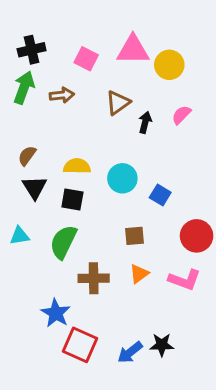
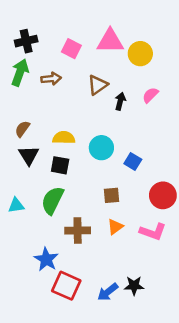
cyan triangle: (19, 236) -> (16, 205), moved

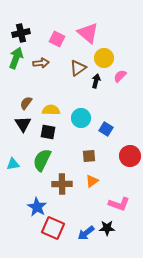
pink triangle: (110, 41) -> (88, 33), turned 40
yellow circle: (140, 54) -> (104, 58), moved
brown semicircle: (22, 129) -> (26, 103), moved
pink L-shape: (153, 232) -> (119, 204), moved

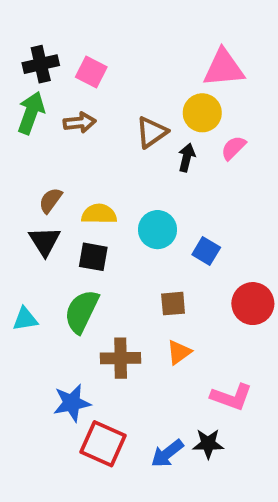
pink triangle: (88, 33) -> (224, 68), moved, turned -45
pink square: (57, 39) -> (91, 72), moved
blue star: (37, 207) -> (72, 403), turned 30

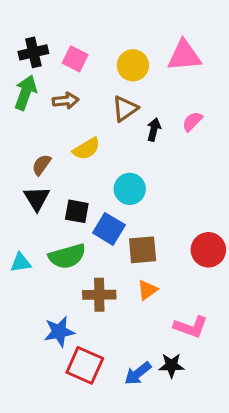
yellow circle: (202, 113) -> (133, 65), moved
yellow semicircle: (99, 214) -> (86, 149), moved, turned 148
blue square: (206, 251) -> (109, 229), moved, size x1.4
brown square: (173, 304) -> (143, 250), size x1.4
green semicircle: (82, 311) -> (67, 256), turned -132

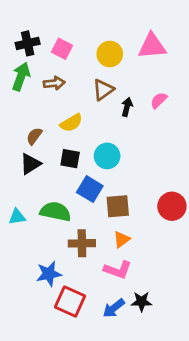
black triangle: (37, 198) -> (30, 164), turned 30
black square: (77, 211) -> (70, 159), moved
green semicircle: (67, 256) -> (55, 212), turned -152
pink L-shape: (191, 327) -> (118, 270), moved

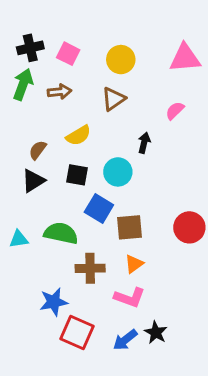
pink triangle: (152, 46) -> (185, 58), moved
black arrow: (127, 107) -> (144, 143), moved
black star: (141, 302) -> (156, 333), turned 30

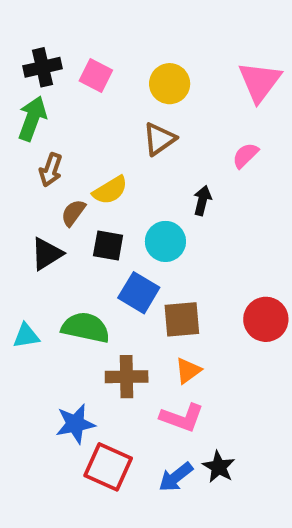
pink triangle: (185, 58) -> (260, 82), turned -48
brown arrow: (59, 92) -> (51, 170), moved, turned 115
brown semicircle: (38, 150) -> (73, 213), moved

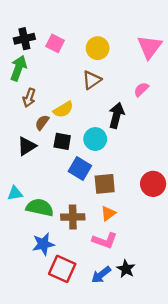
black arrow: (202, 200) -> (116, 115), size x1.5
green semicircle: (86, 328) -> (40, 207), moved

